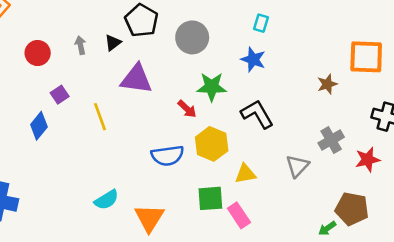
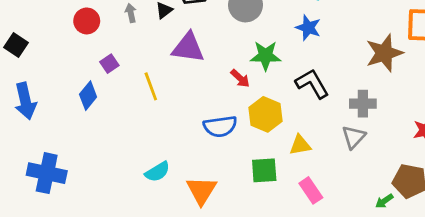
brown star: (327, 84) -> (384, 53), size x1.8
gray cross: (331, 140) -> (363, 104), moved, turned 30
pink rectangle: (239, 215) -> (311, 190), moved

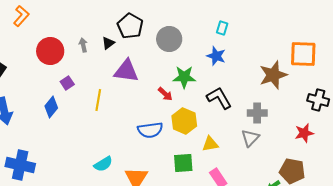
red circle: (87, 21) -> (50, 51), size x1.4
yellow line: (151, 86) -> (98, 100), turned 30

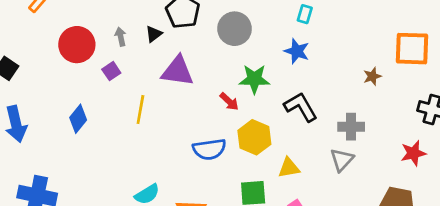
brown star: (273, 75) -> (372, 76), size x0.5
purple square: (67, 83) -> (111, 71), moved

